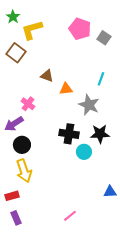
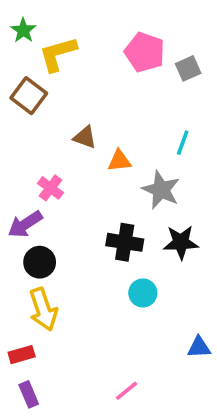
gray square: (104, 38) -> (188, 68), turned 32
cyan circle: (84, 152) -> (143, 293), moved

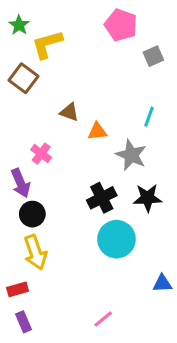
pink pentagon: (145, 52) -> (121, 25), moved
purple arrow: (25, 224) -> (21, 183), turned -80
black cross: (125, 242) -> (102, 198), turned -36
cyan circle: (143, 293) -> (116, 239), size x1.6

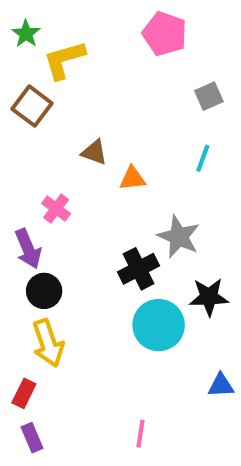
gray square: (153, 56) -> (209, 96), moved
gray star: (131, 155) -> (179, 237), moved
black star: (148, 198) -> (209, 297), moved
red rectangle: (18, 289) -> (24, 393), turned -48
pink line: (103, 319) -> (141, 434), turned -42

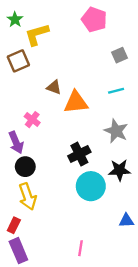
brown square: (32, 106) -> (18, 61), turned 30
cyan line: (203, 158) -> (116, 91), turned 56
orange triangle: (132, 178) -> (76, 102), size x1.6
gray star: (179, 237) -> (116, 131), moved
purple rectangle: (32, 438) -> (18, 251), size x1.5

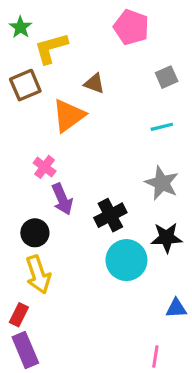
brown triangle: (54, 87) -> (94, 83), moved
orange triangle: (76, 102) -> (69, 116), moved, turned -30
purple arrow: (16, 142) -> (62, 199), moved
pink line: (80, 248) -> (155, 356), moved

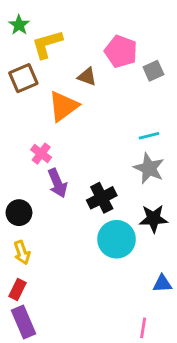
pink pentagon: (131, 27) -> (121, 52), moved
cyan line: (162, 127) -> (149, 136), moved
black circle: (35, 233) -> (19, 213), moved
yellow arrow: (38, 275) -> (22, 253), moved, size x0.7

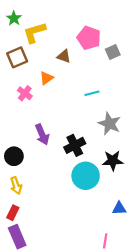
orange triangle: (63, 106) -> (46, 78), size x0.6
cyan line: (149, 136) -> (92, 93), moved
pink cross: (41, 154) -> (25, 93), moved

